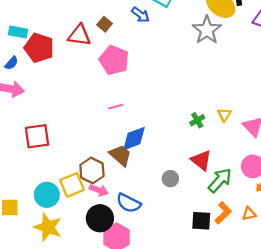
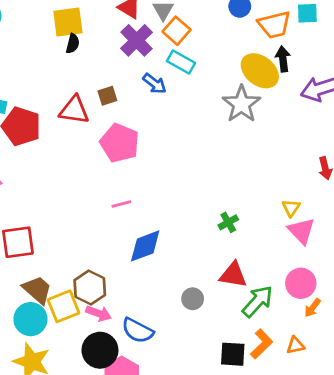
brown square: (105, 24) -> (107, 96), turned 32
yellow triangle: (224, 115) -> (291, 208), moved
brown trapezoid: (120, 155) -> (37, 290), moved
red triangle: (201, 160) -> (233, 275), turned -30

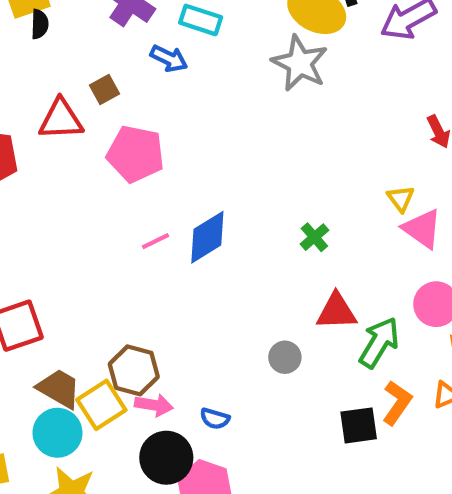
blue diamond: (145, 246) -> (207, 237), moved
blue semicircle: (138, 331) -> (215, 419), size x0.6

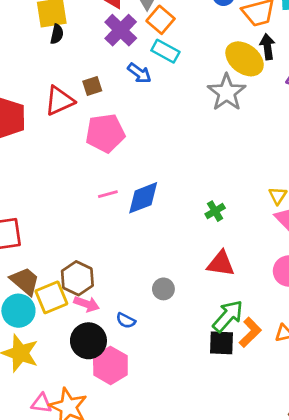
red triangle: (61, 119) -> (59, 101), turned -32
pink pentagon: (136, 154) -> (105, 133), turned -30
green arrow: (379, 342) -> (228, 316), moved
gray circle: (285, 357) -> (163, 289), moved

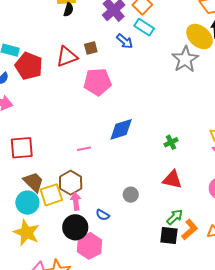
pink line: (108, 194) -> (84, 149), moved
pink arrow: (87, 304) -> (76, 201), turned -120
green arrow: (228, 316) -> (175, 217), size x0.7

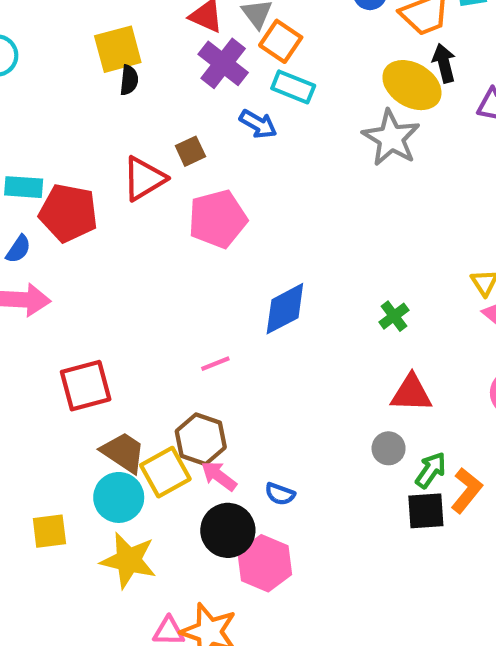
gray circle: (131, 195) -> (389, 448), moved
pink arrow: (76, 201) -> (219, 476), turned -36

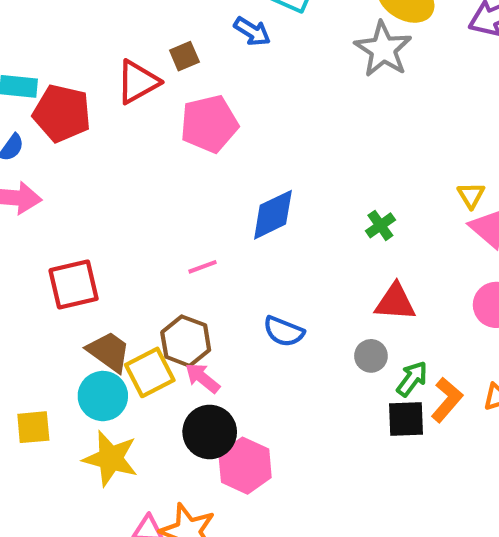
blue semicircle: (280, 494) -> (284, 331), moved, size x1.4

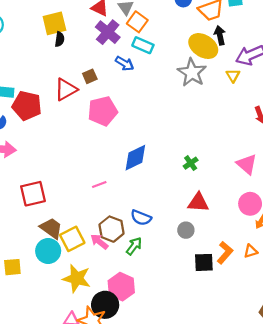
yellow triangle: (471, 195) -> (233, 76), moved
brown hexagon: (186, 341) -> (111, 229), moved
green arrow: (412, 379) -> (134, 246), moved
black circle: (210, 432) -> (105, 305), moved
yellow star: (111, 458) -> (77, 278), moved

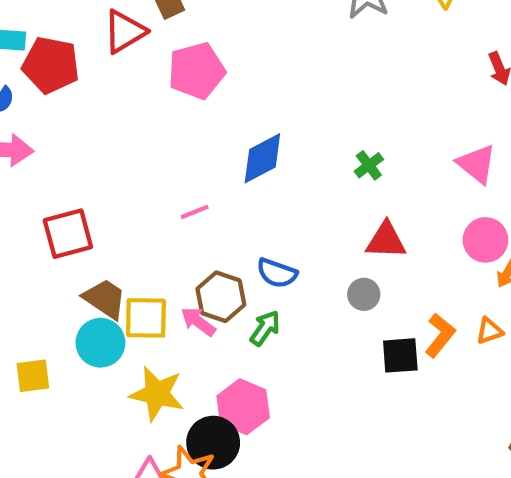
yellow square: (72, 239) -> (146, 318), turned 30

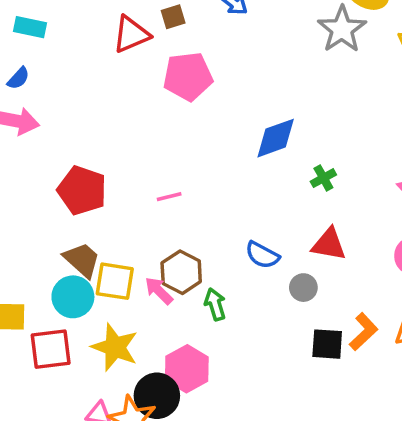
red pentagon: (51, 65) -> (82, 190), moved
blue diamond: (262, 158) -> (276, 138), moved
red square: (68, 234) -> (51, 349), moved
blue semicircle: (277, 273) -> (262, 255), moved
green arrow: (265, 328) -> (215, 304), turned -60

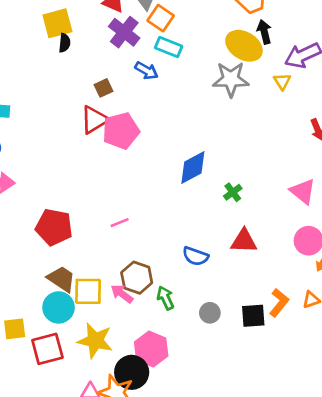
gray star: (342, 29) -> (231, 79), turned -30
red triangle: (131, 34) -> (94, 120), moved
gray circle: (303, 288) -> (210, 313), moved

